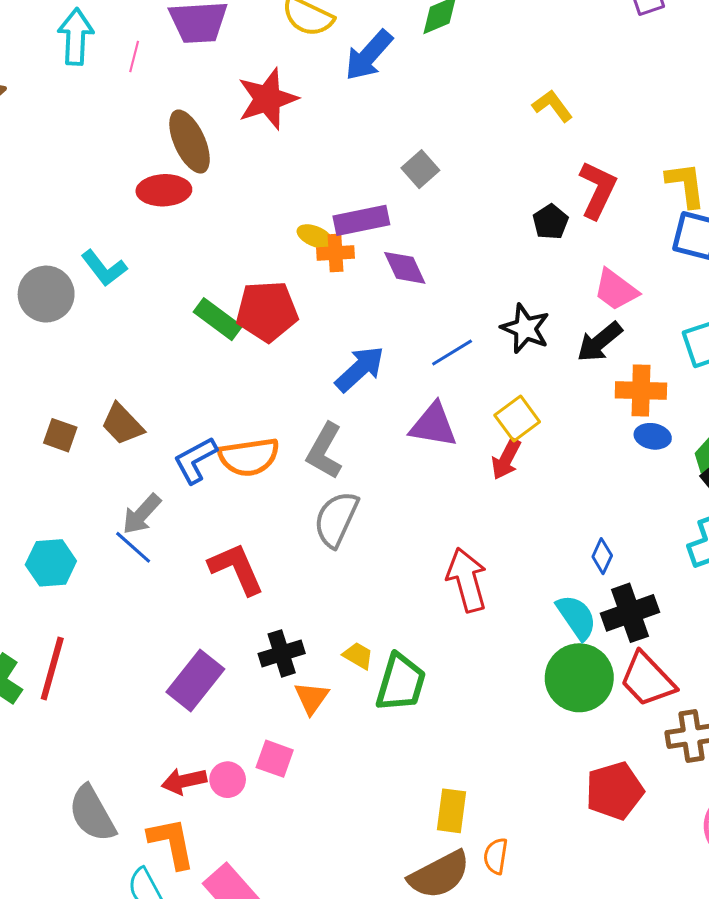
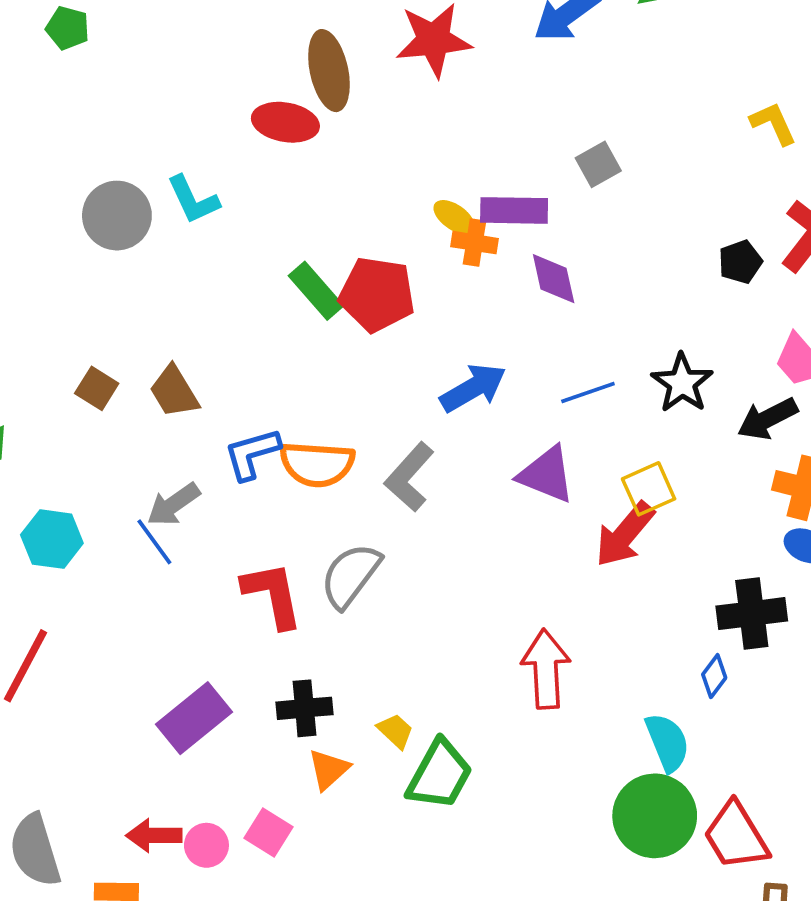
red arrow: (506, 459) -> (625, 534), size x1.4
gray semicircle: (336, 519) -> (351, 575), moved
black cross: (630, 613) -> (752, 614), moved

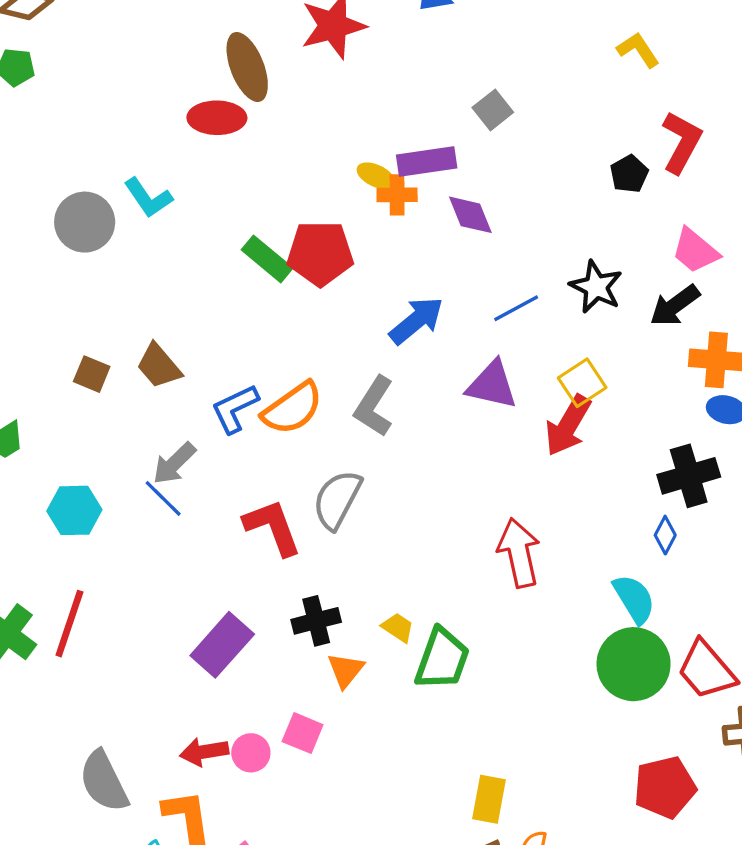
orange semicircle: (317, 464) -> (292, 408), turned -30

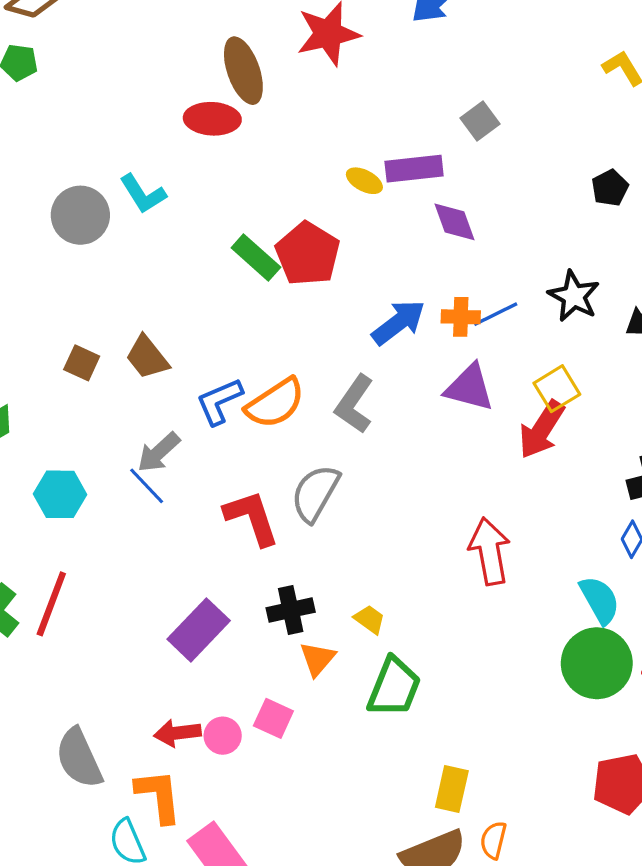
orange cross: (397, 195) -> (461, 317), moved
red pentagon: (320, 253) -> (308, 254), turned 30
green trapezoid: (442, 659) -> (394, 687), moved

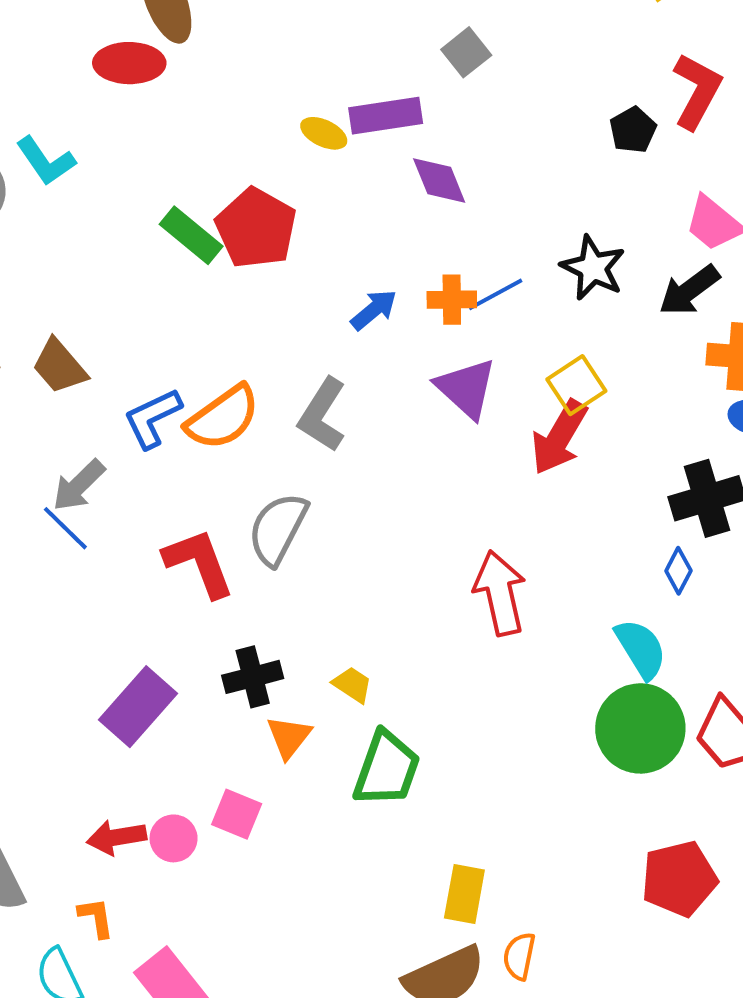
blue arrow: (398, 322) -> (374, 310), size x0.7
purple triangle: (469, 388) -> (466, 388), turned 30
orange L-shape: (159, 796) -> (96, 918), size x0.6

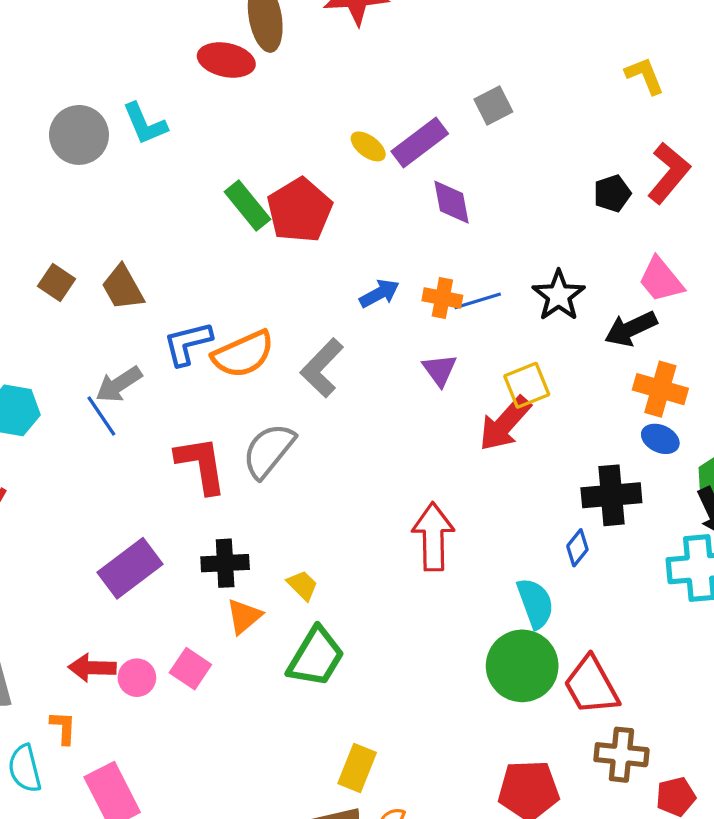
purple rectangle: (386, 116) -> (420, 142), turned -40
purple triangle: (466, 388) -> (440, 370), size x0.7

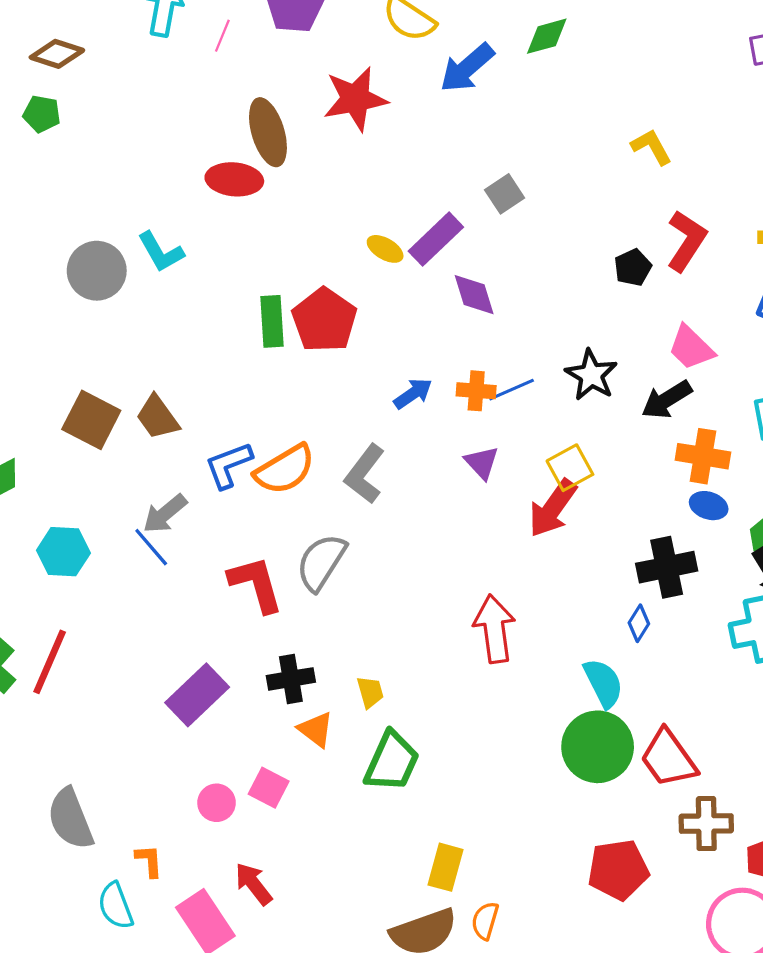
green rectangle: (247, 205) -> (272, 321), turned 42
brown square: (56, 283) -> (91, 420), size x1.6
yellow trapezoid: (302, 585) -> (370, 692), turned 36
orange triangle: (244, 616) -> (316, 729), turned -36
red arrow: (92, 668) -> (253, 884), moved, turned 57

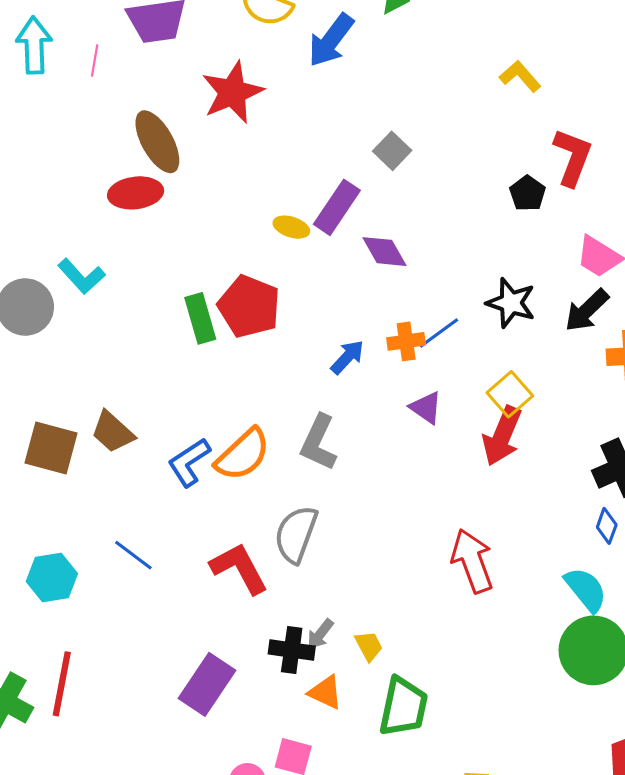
gray arrow: (165, 514) -> (320, 634), moved, size x0.7
black cross: (291, 679) -> (292, 650), turned 30

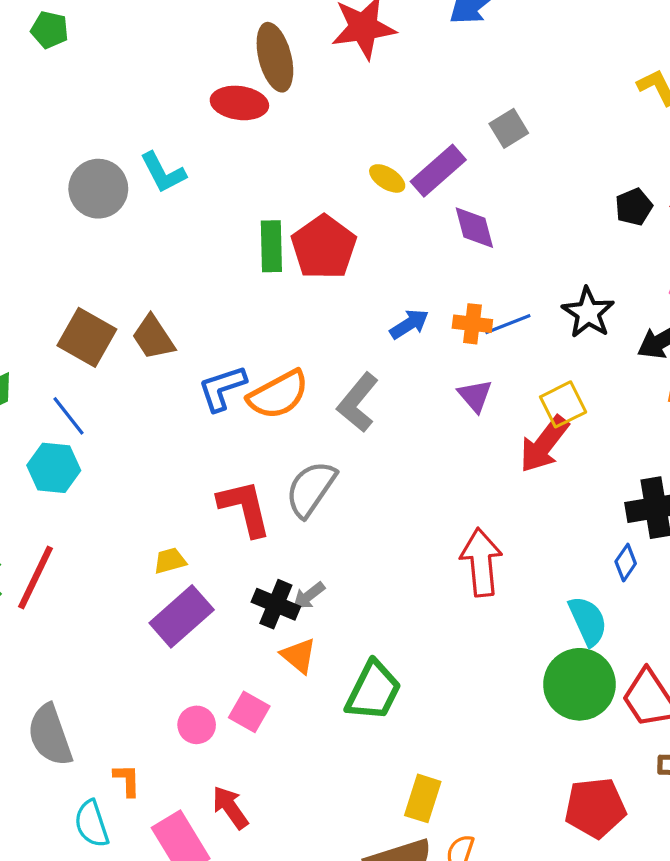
blue line: (133, 555) -> (69, 416), moved
yellow trapezoid: (369, 646) -> (170, 561), moved, turned -92

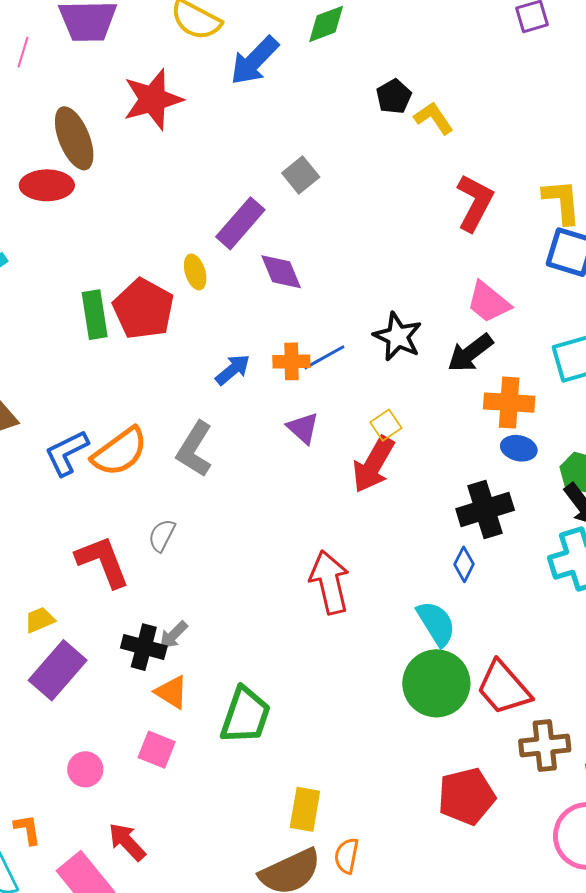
yellow ellipse: (387, 178) -> (195, 272), moved, turned 48
black pentagon: (634, 207) -> (394, 97), moved
yellow square: (563, 404) -> (386, 425), size x0.7
gray semicircle: (311, 489) -> (162, 535), size x0.6
pink square: (249, 712) -> (157, 750), moved

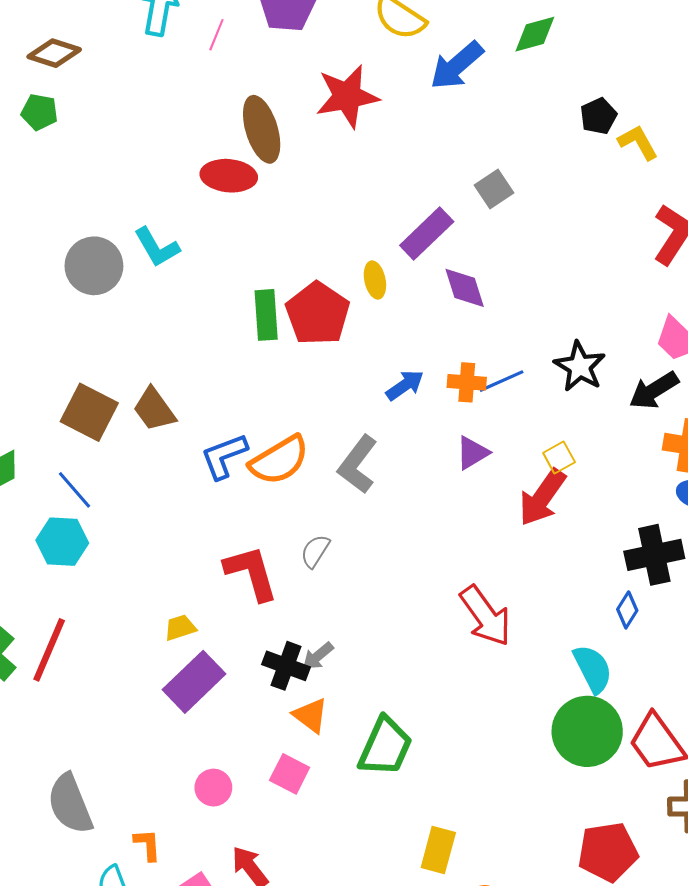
purple triangle: (303, 428) -> (472, 453), turned 42
red arrow: (330, 582) -> (486, 616), turned 152

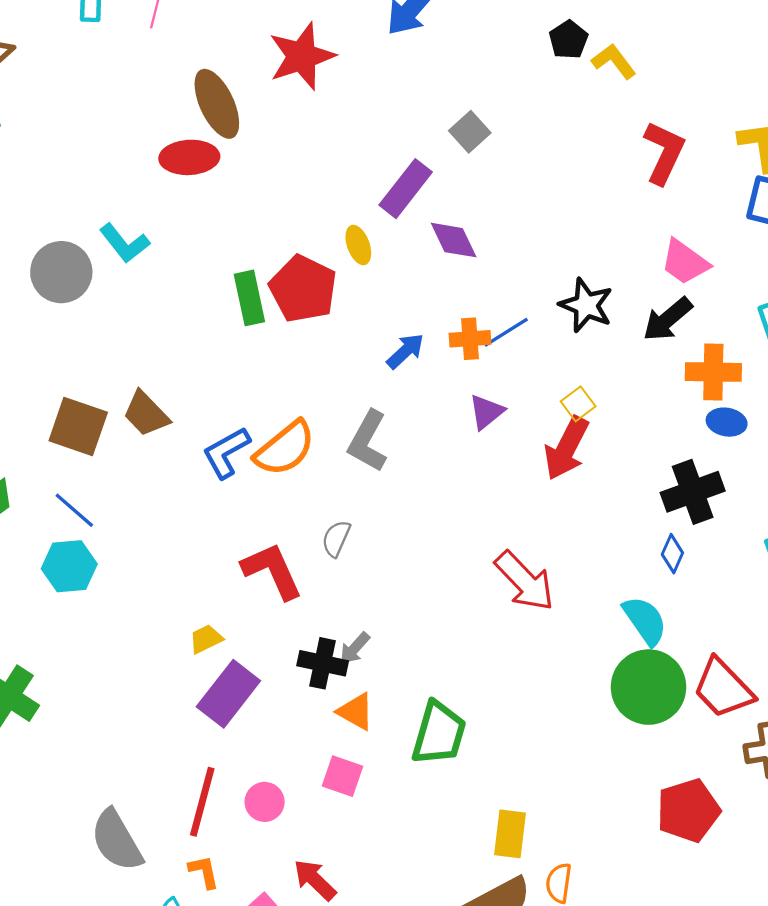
red line: (49, 650) -> (202, 802), moved

